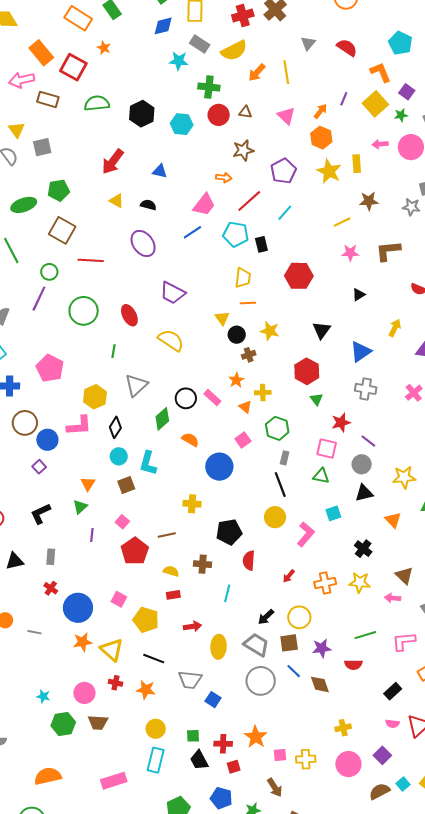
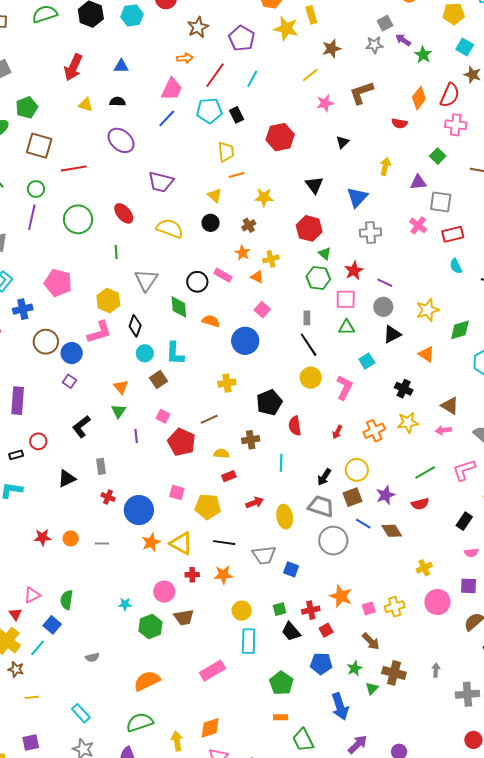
black circle: (237, 335) -> (211, 223), moved
green diamond: (162, 419) -> (179, 307), turned -40
green hexagon: (277, 428) -> (318, 278), moved
purple square: (382, 755) -> (468, 586), turned -30

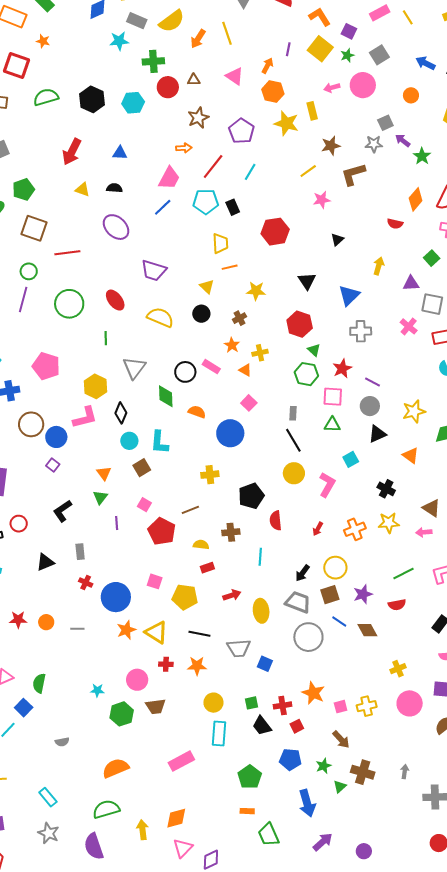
brown L-shape: (361, 93) -> (353, 174), moved

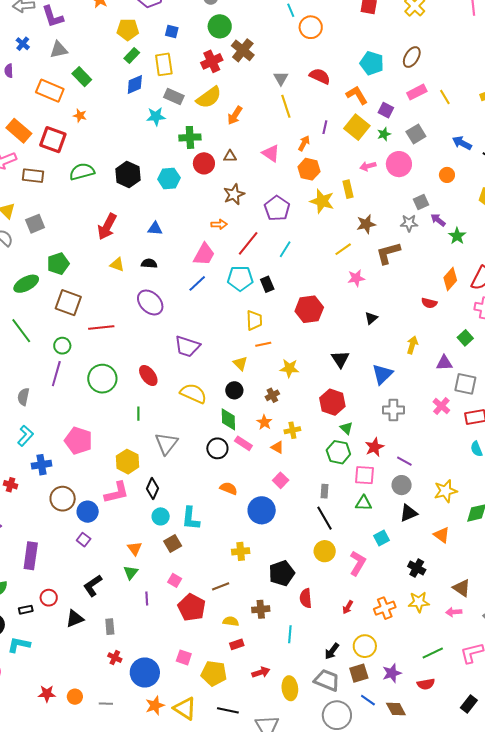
yellow line: (227, 33) -> (286, 106), moved
green diamond: (166, 396) -> (228, 419), moved
black triangle: (45, 562) -> (75, 619), moved

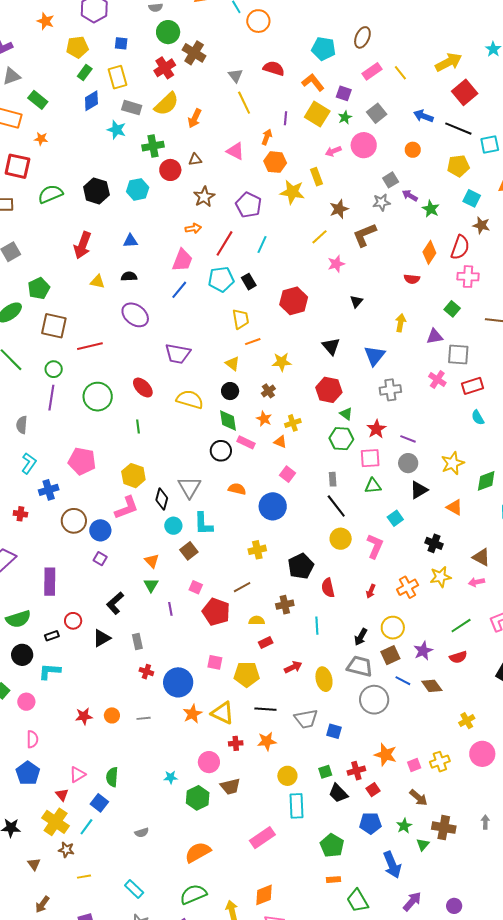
cyan star: (156, 116) -> (117, 130), turned 30
gray triangle: (166, 443) -> (189, 487), moved

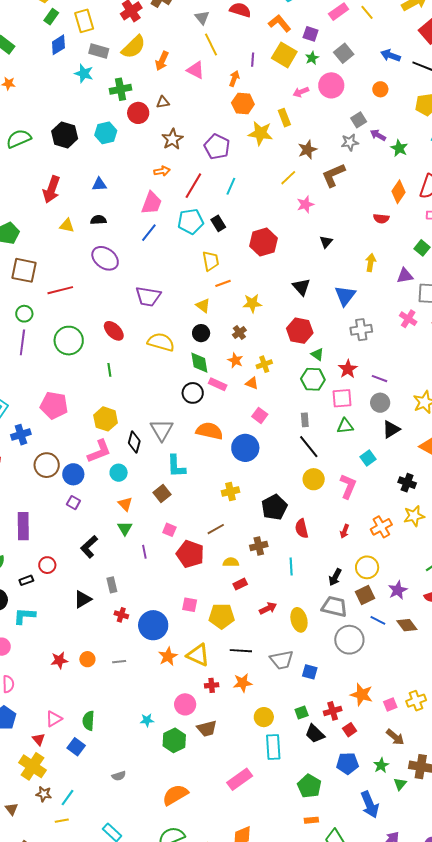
pink triangle: (235, 151) -> (196, 70), moved
orange semicircle: (237, 489) -> (209, 431), size x1.5
cyan circle: (173, 526) -> (119, 473), moved
black triangle: (102, 638) -> (83, 599), moved
cyan line: (86, 827) -> (67, 798), moved

